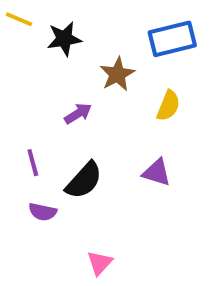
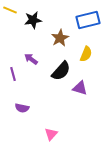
purple arrow: (78, 114) -> (31, 59), moved, turned -112
purple line: (33, 163) -> (13, 74), moved
black semicircle: (84, 180) -> (61, 71), moved

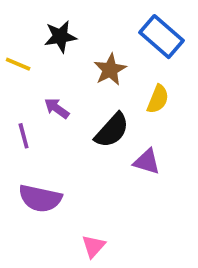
yellow line: (10, 10) -> (18, 64), moved
blue rectangle: (88, 20) -> (162, 37), turned 55
purple semicircle: (22, 108) -> (40, 198), size x1.6

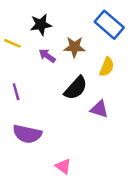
brown star: (110, 70) -> (74, 47), turned 30
purple arrow: (57, 108) -> (47, 56), moved
pink triangle: (93, 246) -> (63, 166), turned -35

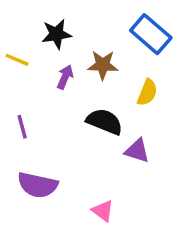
purple arrow: (47, 56) -> (65, 77), turned 77
black semicircle: (76, 88) -> (105, 122), turned -110
pink triangle: (63, 166) -> (103, 211), moved

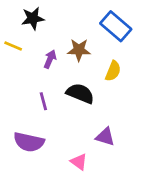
black star: (56, 34) -> (33, 18), moved
purple line: (22, 127) -> (43, 101), moved
purple triangle: (137, 151) -> (105, 137), moved

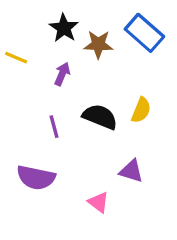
black star: (33, 18) -> (64, 28), moved, turned -30
brown star: (79, 50) -> (98, 44), moved
yellow semicircle: (113, 71) -> (141, 110), moved

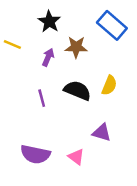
brown star: (98, 44) -> (76, 47), moved
purple semicircle: (36, 178) -> (35, 154), moved

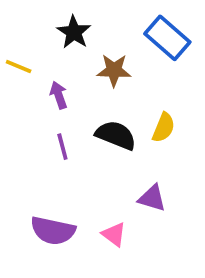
purple arrow: (48, 57) -> (59, 95), moved, turned -42

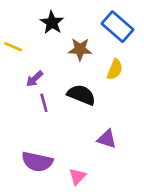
purple arrow: (59, 95) -> (35, 79), moved, turned -114
yellow semicircle: (164, 128) -> (115, 69), moved
pink triangle: (114, 234) -> (77, 176), moved, turned 36

